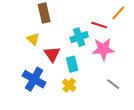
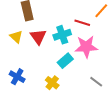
red triangle: (52, 54) -> (38, 37), moved
cyan rectangle: (72, 64) -> (65, 61), moved, turned 63
blue cross: (34, 79) -> (17, 77), size x0.7

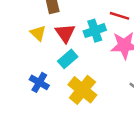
cyan rectangle: (65, 61) -> (68, 59), moved
yellow cross: (52, 83) -> (82, 90), size x1.6

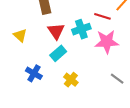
yellow triangle: (38, 33) -> (20, 35), moved
yellow cross: (82, 90) -> (71, 80), size x0.6

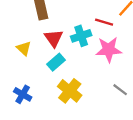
yellow triangle: (20, 35) -> (24, 48), moved
blue cross: (34, 73) -> (23, 94), moved
yellow cross: (71, 80) -> (70, 91), size x1.5

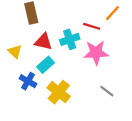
red triangle: (54, 38) -> (43, 42), turned -42
blue cross: (23, 94) -> (28, 81), moved

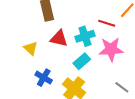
cyan rectangle: (46, 65) -> (82, 61), moved

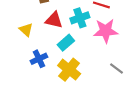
cyan rectangle: (82, 61) -> (66, 43), moved
blue cross: (44, 78) -> (39, 59), turned 35

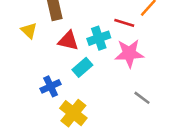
yellow triangle: (26, 30) -> (29, 31), moved
yellow cross: (69, 70) -> (73, 113), moved

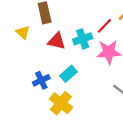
red line: (124, 23) -> (104, 26), turned -63
cyan rectangle: (82, 67) -> (69, 74), moved

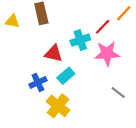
yellow triangle: (23, 32) -> (12, 21), moved, turned -32
red triangle: (57, 41) -> (54, 53), moved

